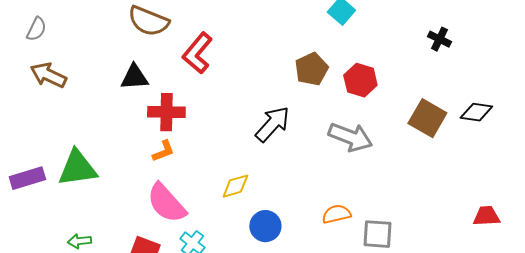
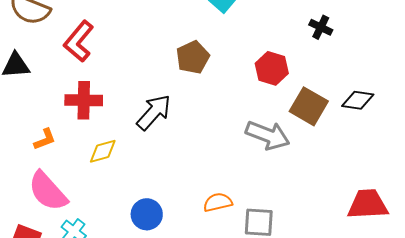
red hexagon: (360, 80) -> (272, 68), moved
red cross: (166, 112) -> (84, 100), moved
gray arrow: (350, 137) -> (268, 135), moved
yellow diamond: (235, 186) -> (103, 151), moved
red trapezoid: (486, 216) -> (368, 204), size x1.5

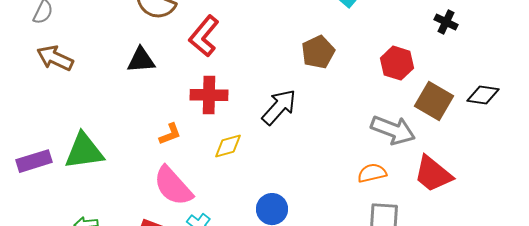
orange semicircle: (218, 202) -> (372, 173), moved
red trapezoid: (368, 204) -> (433, 174), moved, turned -138

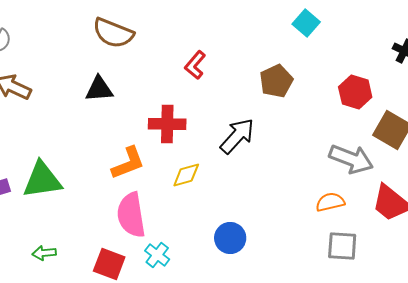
red L-shape: (204, 36) -> (195, 65), moved, size x0.7
orange L-shape: (170, 134) -> (128, 163), size x1.5
pink semicircle: (173, 186) -> (131, 215), turned 33

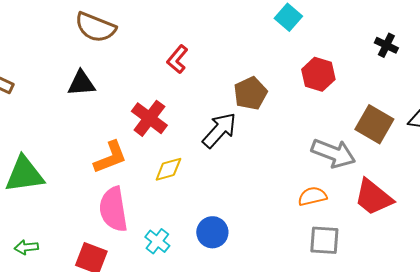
brown pentagon: (276, 81) -> (250, 93), moved
red hexagon: (355, 92) -> (318, 74), moved
red cross: (167, 124) -> (149, 118), turned 36
cyan cross: (157, 255) -> (157, 241), moved

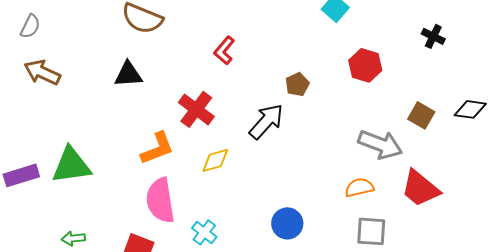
brown pentagon: (250, 93) -> (297, 84), size x0.7
brown square: (374, 124) -> (421, 115), size x0.7
blue circle: (212, 232) -> (287, 223), moved

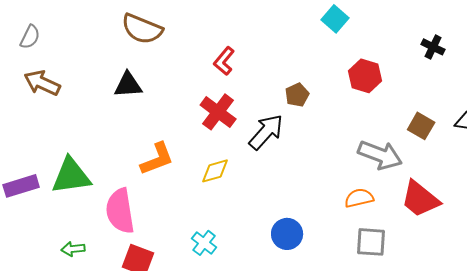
red cross: (196, 109) -> (218, 112), moved
pink semicircle: (160, 200) -> (120, 211), moved

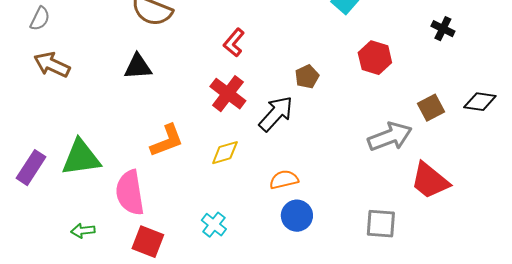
brown square: (421, 126) -> (431, 108), turned 32
gray arrow: (380, 155) -> (390, 137), turned -42
purple rectangle: (21, 186) -> (31, 168), turned -40
orange semicircle: (359, 198) -> (284, 180), moved

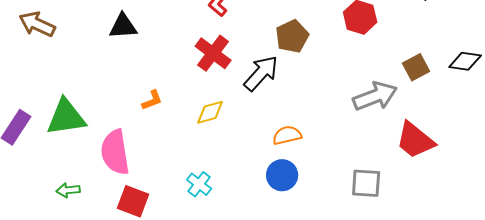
brown pentagon: (307, 77) -> (292, 36), size x1.4
orange L-shape: (167, 141) -> (152, 100), size x0.6
orange semicircle: (284, 180) -> (287, 135), moved

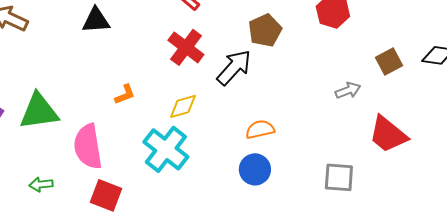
gray arrow: (375, 96) -> (348, 90), size x0.6
cyan cross: (199, 184) -> (166, 149), moved, size x1.8

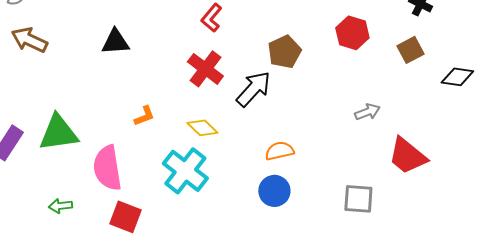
brown square: (389, 61) -> (410, 50), moved
yellow diamond: (183, 106) -> (202, 128), turned 60

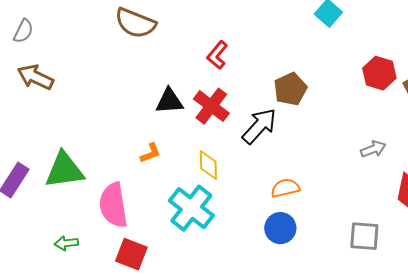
red hexagon: (352, 33) -> (379, 73), moved
black triangle: (115, 42) -> (169, 101), moved
yellow diamond: (202, 128) -> (208, 165), turned 44

